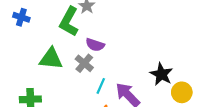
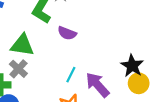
gray cross: (84, 63) -> (18, 69), moved
yellow circle: (182, 92) -> (139, 83), moved

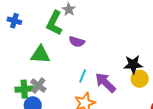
black star: (132, 66) -> (133, 64), turned -30
gray cross: (18, 69) -> (38, 86), moved

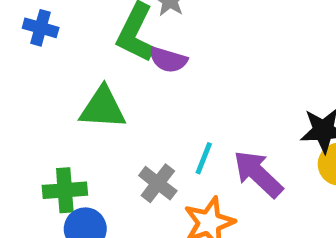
purple semicircle: (77, 42) -> (168, 60), moved
gray cross: (38, 86) -> (158, 183), moved

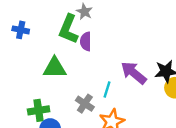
purple semicircle: (168, 60) -> (86, 41), turned 78
purple arrow: (258, 174) -> (134, 73), moved

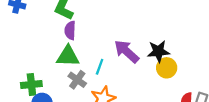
purple semicircle: (86, 41) -> (70, 30), moved
green triangle: (55, 68) -> (68, 56), moved

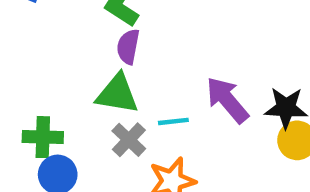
cyan line: (100, 67) -> (173, 121), turned 56

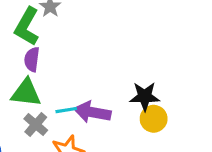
purple arrow: (227, 100) -> (92, 112), moved, turned -36

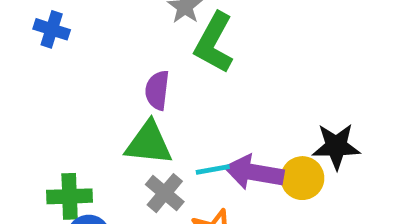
green L-shape: (27, 26) -> (214, 43), moved
yellow circle: (154, 119) -> (302, 178), moved

